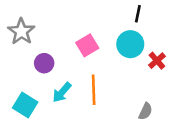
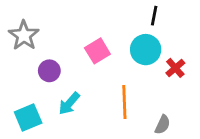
orange line: (94, 90) -> (124, 102), moved
cyan square: (25, 105) -> (28, 118), turned 35

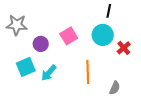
gray star: (24, 35) -> (17, 25), turned -30
purple circle: (49, 71) -> (41, 44), moved
cyan square: (28, 118) -> (26, 67), moved

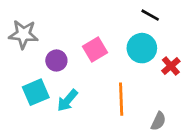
black line: (109, 11) -> (150, 15), turned -72

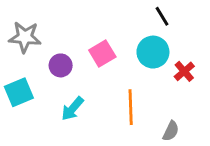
black line: (150, 15) -> (162, 16), turned 30
cyan square: (36, 92) -> (19, 92), moved

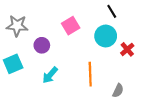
pink square: (102, 54) -> (71, 26), moved

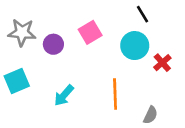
purple circle: (42, 45) -> (53, 44), moved

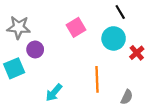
purple circle: (53, 44) -> (35, 49), moved
cyan arrow: (64, 95) -> (54, 93), moved

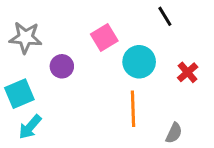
cyan circle: (114, 38) -> (139, 62), moved
purple circle: (35, 49) -> (62, 66), moved
cyan arrow: (54, 93) -> (30, 127), moved

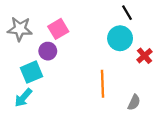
pink square: (104, 38) -> (58, 29), moved
cyan circle: (139, 62) -> (120, 38), moved
cyan square: (19, 94) -> (31, 72), moved

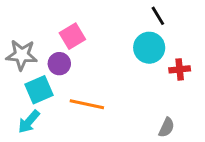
gray star: (20, 29) -> (22, 55), moved
red cross: (144, 56) -> (180, 69), turned 35
orange line: (103, 84) -> (87, 104), moved, turned -76

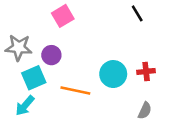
pink square: (72, 36) -> (63, 16), moved
cyan circle: (149, 48) -> (113, 74), moved
red cross: (180, 69) -> (146, 71), moved

